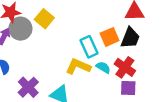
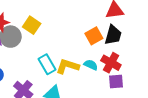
cyan rectangle: (89, 47) -> (47, 64), moved

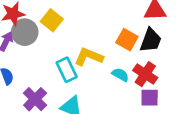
orange square: (94, 36) -> (127, 40), turned -36
yellow L-shape: (68, 66) -> (89, 57), moved

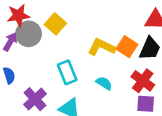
yellow L-shape: (89, 57) -> (102, 47), moved
cyan semicircle: (120, 75) -> (104, 83), moved

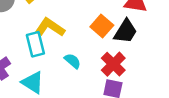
yellow L-shape: (102, 47) -> (50, 27), moved

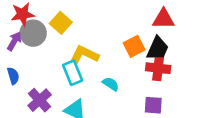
orange square: (102, 26) -> (134, 46), turned 30
red cross: (113, 64) -> (158, 68), moved, turned -30

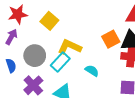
gray circle: (33, 33) -> (35, 56), moved
cyan rectangle: (73, 73) -> (60, 62), turned 66

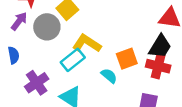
orange square: (111, 39) -> (127, 59), moved
gray circle: (35, 56) -> (47, 27), moved

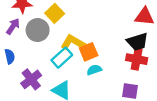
black trapezoid: (160, 46) -> (137, 42), turned 45
orange square: (127, 59) -> (89, 52), moved
cyan semicircle: (109, 76) -> (94, 70), turned -56

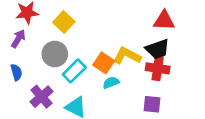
gray circle: (38, 30) -> (55, 54), moved
yellow L-shape: (73, 43) -> (127, 56), moved
orange square: (89, 52) -> (104, 63), turned -30

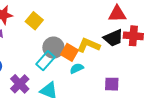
gray circle: (55, 54) -> (53, 48), moved
red cross: (158, 68) -> (133, 36), moved

